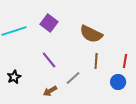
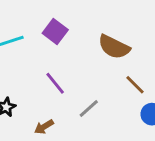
brown line: (96, 61) -> (135, 85), moved, turned -49
brown arrow: (50, 91) -> (44, 127), moved

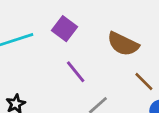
purple line: (55, 83) -> (76, 72), moved

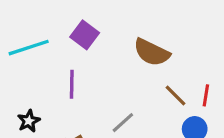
purple line: (76, 72) -> (72, 84), moved, turned 40

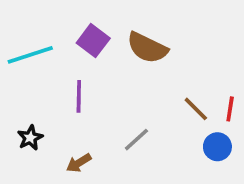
brown semicircle: (152, 52) -> (147, 48), moved

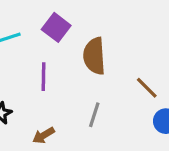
brown semicircle: (147, 48) -> (94, 56), moved, turned 60
gray line: (136, 140) -> (94, 115), turned -30

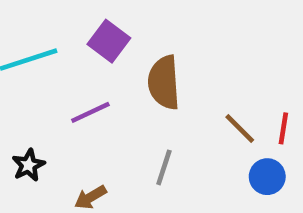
purple line: (44, 77) -> (90, 112), turned 64

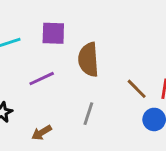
purple square: (109, 41) -> (53, 33), turned -35

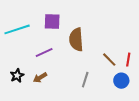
gray line: (88, 114) -> (85, 80), moved
brown arrow: (42, 133) -> (40, 78), moved

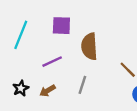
cyan line: (17, 29) -> (21, 35), turned -50
gray line: (85, 80) -> (82, 85), moved

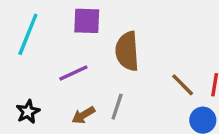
brown arrow: (47, 91) -> (83, 115), moved

